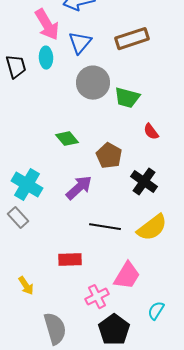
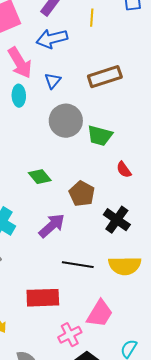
blue triangle: (80, 43) -> (53, 81), size x0.7
yellow semicircle: (152, 228) -> (125, 266), turned 36
red rectangle: (70, 260) -> (43, 298), size x1.4

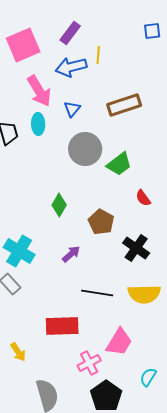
yellow line: (92, 18) -> (98, 55), moved
green trapezoid: (100, 136) -> (119, 164), turned -52
green diamond: (40, 177) -> (59, 205), turned 70
purple arrow: (52, 226) -> (71, 254), size x0.7

